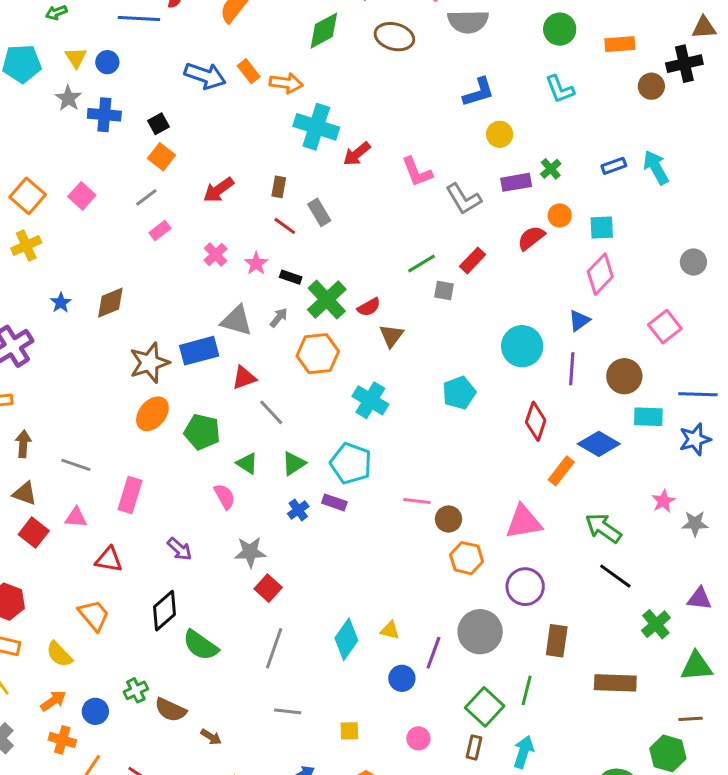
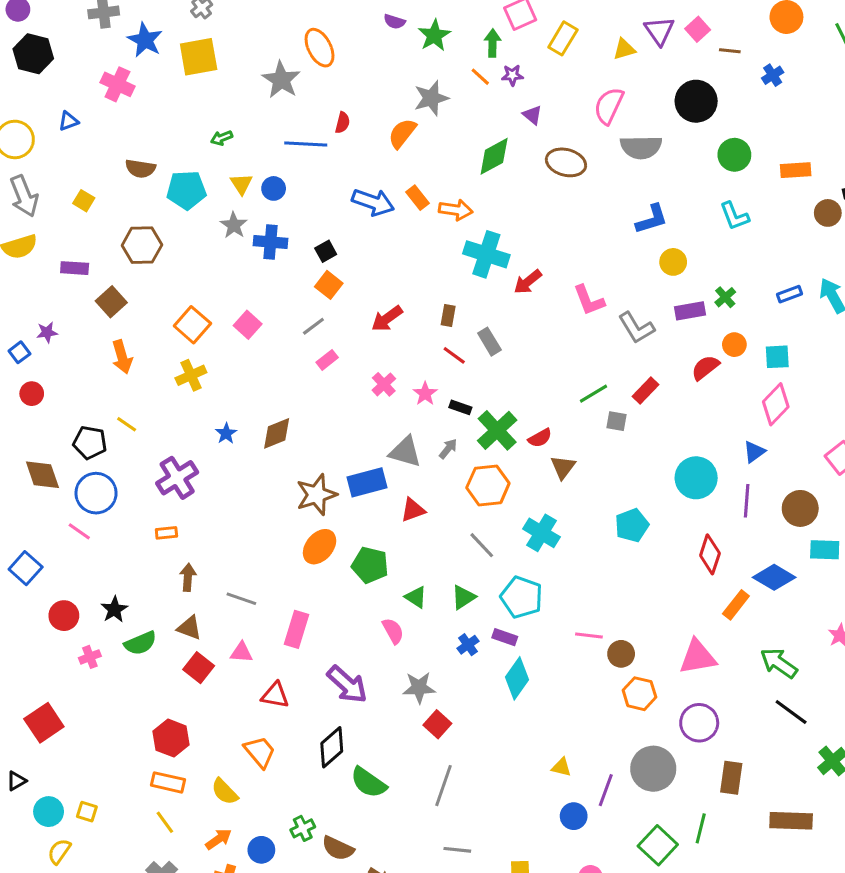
gray line: (271, 412) -> (482, 545), moved
purple arrow: (180, 549) -> (347, 684), size x1.6
cyan diamond: (346, 639) -> (517, 678), moved

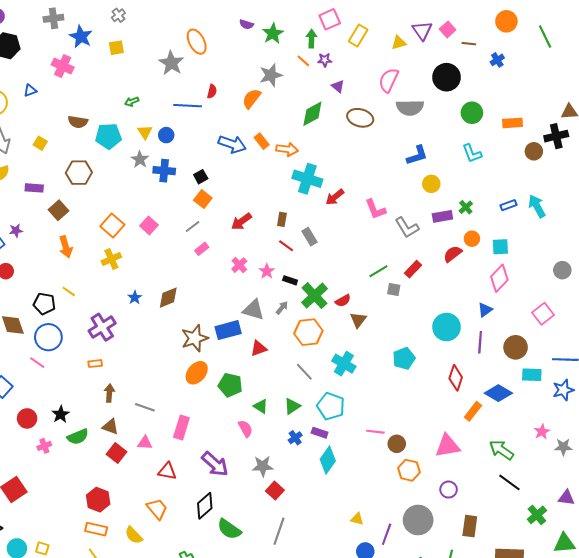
yellow square: (199, 57) -> (116, 48), size x0.6
purple circle: (699, 723) -> (449, 490), size x0.7

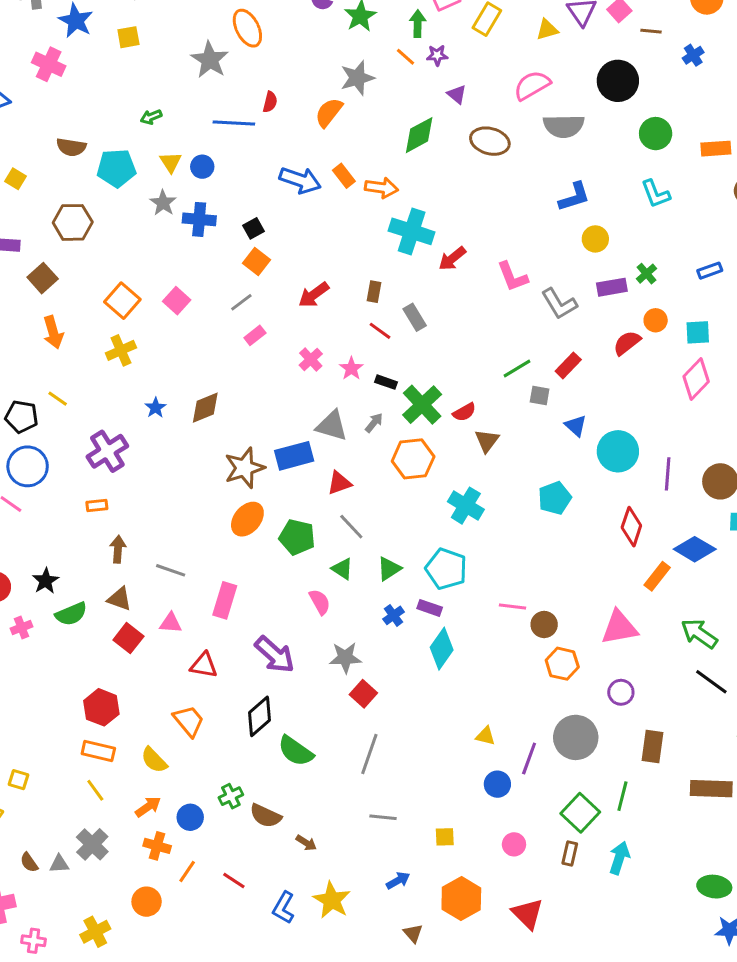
pink semicircle: (389, 80) -> (532, 85), turned 35
blue triangle: (485, 310) -> (576, 426), moved, turned -42
gray line: (304, 372) -> (351, 527), moved

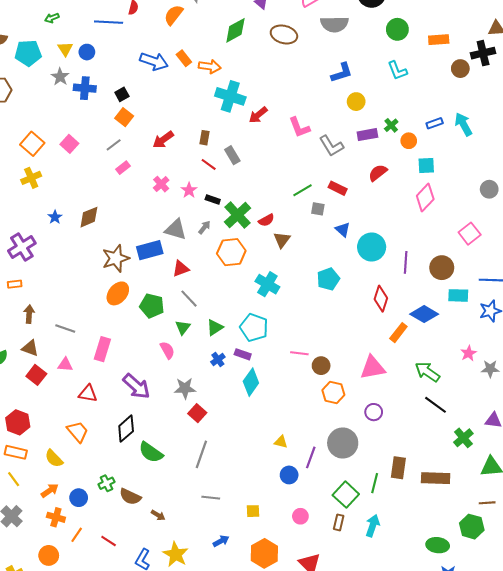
orange circle: (656, 320) -> (409, 141), moved
red rectangle: (568, 365) -> (338, 188), turned 72
green triangle: (342, 569) -> (183, 327), turned 35
brown rectangle: (653, 746) -> (398, 468), moved

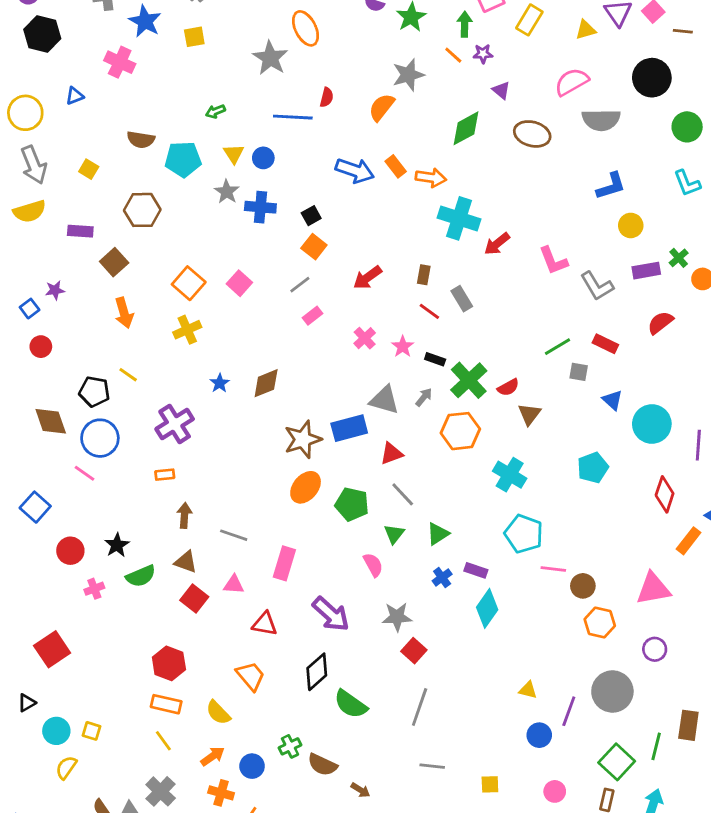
cyan pentagon: (254, 327) -> (524, 534), moved

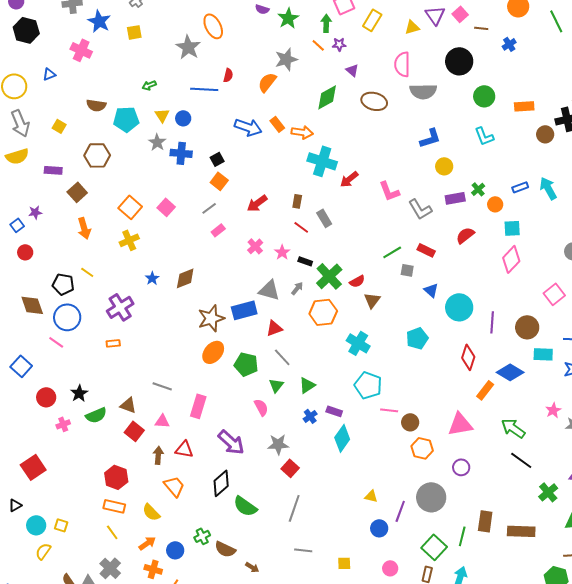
pink semicircle: (572, 82) -> (402, 64), turned -60
brown arrow: (184, 515) -> (158, 455), moved

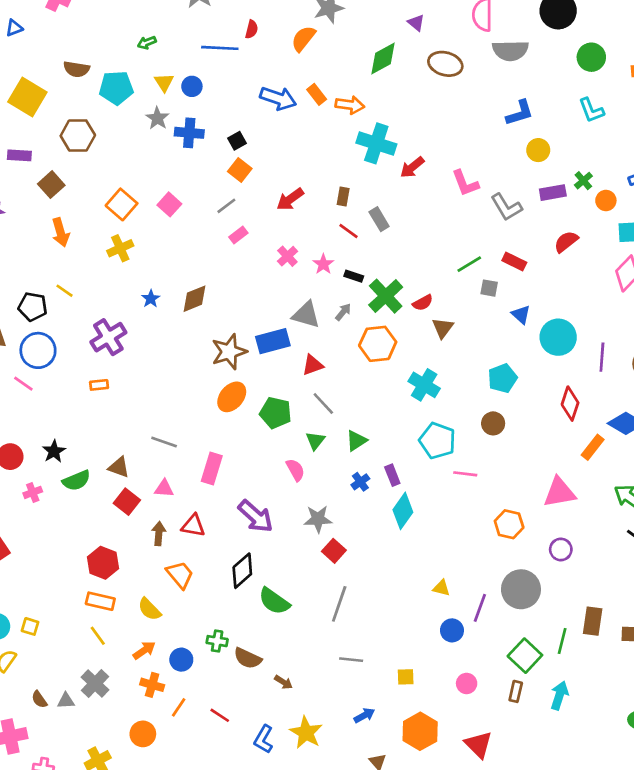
yellow square: (59, 126) -> (27, 97), size x2.0
purple rectangle: (334, 411) -> (392, 475), turned 49
brown circle: (410, 422) -> (493, 423), moved
green cross: (202, 536) -> (217, 641), turned 35

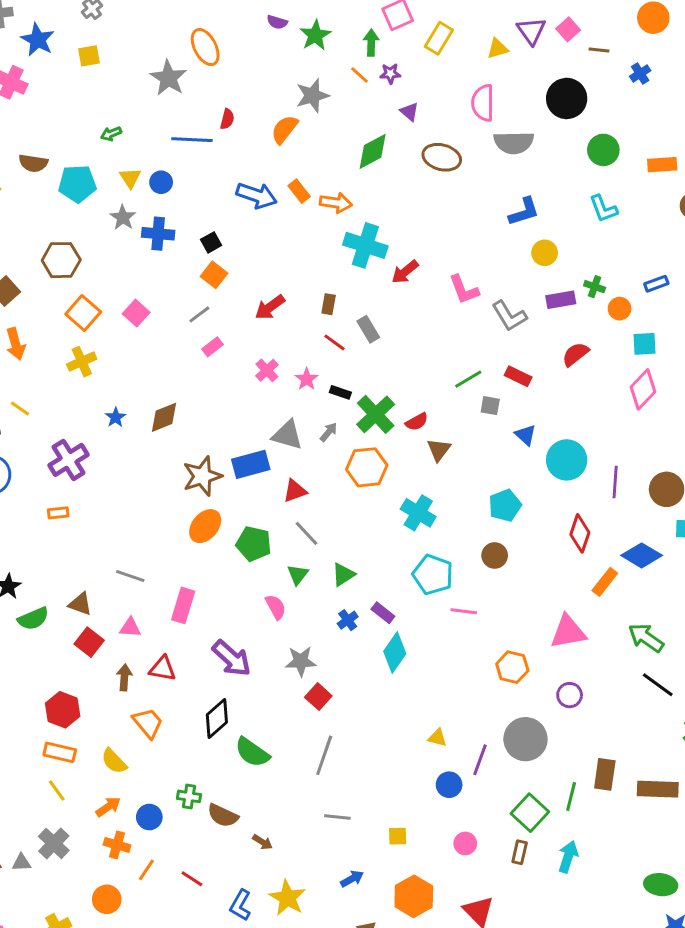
brown hexagon: (78, 135) -> (61, 260), moved
green cross: (583, 181) -> (595, 287), turned -30
purple rectangle: (392, 475) -> (383, 613), turned -30

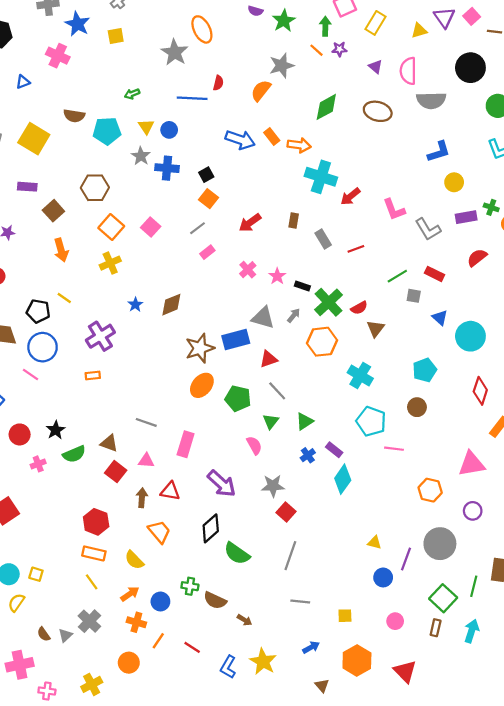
purple triangle: (409, 112) -> (375, 67), moved
red line: (334, 342) -> (356, 249), moved, turned -56
gray triangle: (21, 863) -> (65, 635), turned -40

